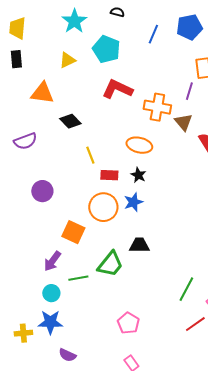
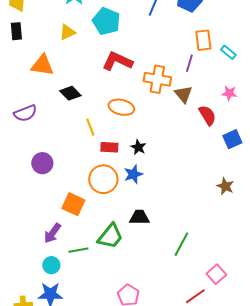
orange ellipse: (139, 145) -> (121, 107), moved
green line: (186, 289) -> (181, 244), moved

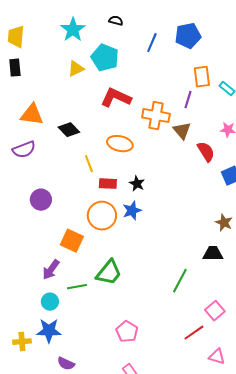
yellow triangle: (67, 32) -> (76, 69), moved
orange triangle: (42, 65) -> (32, 115), moved
black trapezoid: (139, 217) -> (213, 254), moved

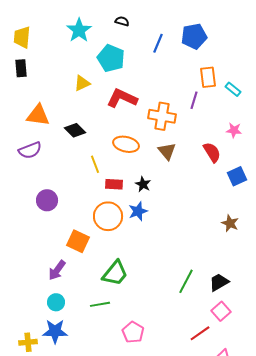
yellow triangle: (76, 69) -> (82, 83), moved
brown triangle: (182, 131) -> (167, 151), moved
black trapezoid: (213, 254) -> (219, 282), moved, turned -30
green line: (77, 287) -> (100, 304), moved

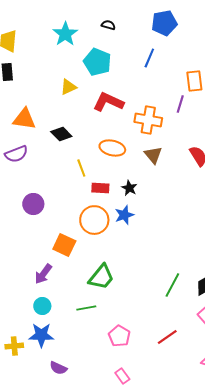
blue pentagon: (194, 36) -> (164, 23), moved
blue line: (158, 43) -> (149, 58), moved
red line: (200, 333) -> (167, 337), moved

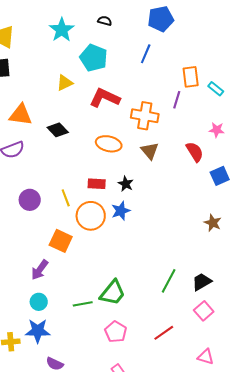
yellow line: (81, 168) -> (66, 198), moved
green trapezoid: (101, 277) -> (113, 293), moved

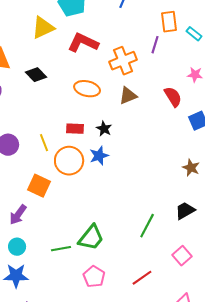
yellow triangle: (65, 83) -> (43, 28), size x1.4
orange cross: (145, 116) -> (123, 61), turned -32
brown triangle: (150, 151) -> (128, 96), turned 48
black trapezoid: (202, 282) -> (185, 211), moved

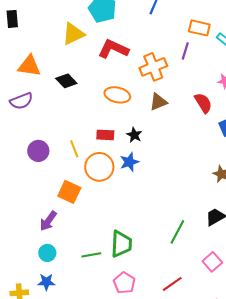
orange rectangle: (169, 22) -> (199, 28), turned -70
green trapezoid: (91, 238) -> (121, 244), turned -36
blue star: (16, 276) -> (46, 282), size x0.7

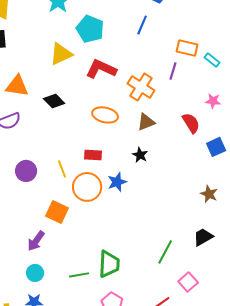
orange cross: (153, 67) -> (141, 87), turned -36
black star: (134, 135) -> (140, 155), moved
pink square: (212, 262) -> (188, 282), moved

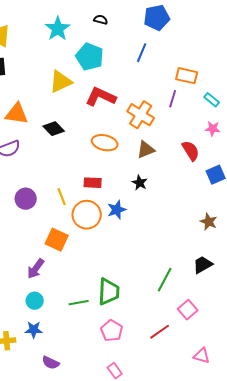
cyan rectangle: (212, 60) -> (212, 100), moved

